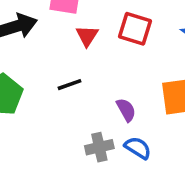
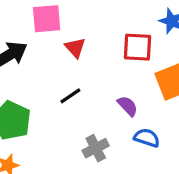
red square: (135, 29) -> (137, 47), moved
gray cross: (99, 147) -> (96, 148), moved

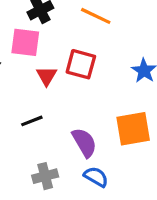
red square: (137, 47) -> (81, 64), moved
purple semicircle: (128, 106) -> (84, 142), size x1.4

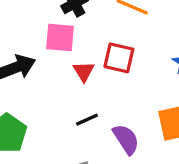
black line: (32, 121) -> (87, 120), moved

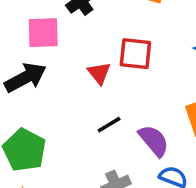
pink square: (60, 38) -> (43, 33), moved

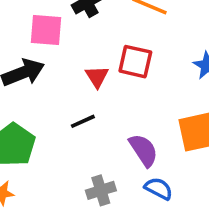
black line: (109, 125) -> (83, 121), moved

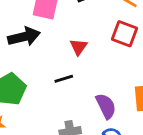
red square: (135, 62) -> (124, 34), moved

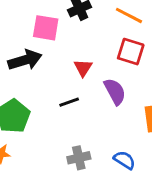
purple semicircle: (106, 106) -> (115, 91), moved

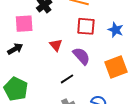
black arrow: (25, 60) -> (15, 49), size x0.7
black line: (69, 102) -> (67, 79), moved

